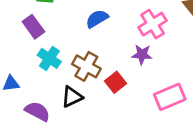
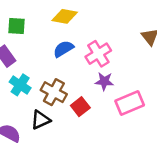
pink cross: (153, 24) -> (98, 54), moved
pink rectangle: (170, 97) -> (130, 103), moved

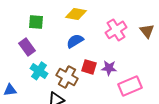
pink cross: (98, 54) -> (116, 30), moved
red square: (80, 107) -> (89, 67), moved, turned -35

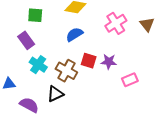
pink rectangle: (130, 86) -> (130, 80), size x0.7

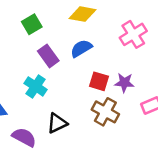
green square: (35, 15) -> (32, 24), turned -35
purple rectangle: (26, 40) -> (48, 56), moved
brown cross: (66, 71) -> (105, 112), moved

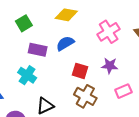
purple rectangle: (48, 56) -> (38, 50), turned -42
purple star: (124, 83) -> (110, 66), moved

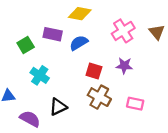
green square: (24, 23) -> (26, 45), moved
purple rectangle: (38, 50) -> (53, 34), moved
pink rectangle: (123, 91) -> (135, 104), moved, turned 35

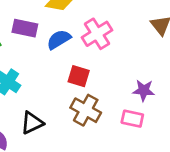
pink cross: (123, 31) -> (97, 34), moved
purple star: (124, 66) -> (144, 90), moved

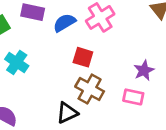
purple star: (144, 90) -> (144, 70), turned -30
black triangle: (32, 123) -> (67, 113), moved

